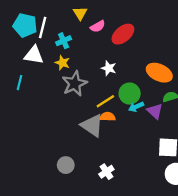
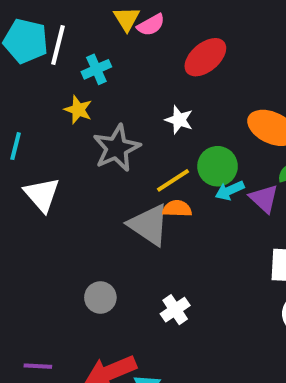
pink semicircle: (98, 26) -> (151, 25), moved
white triangle: (34, 55) -> (42, 195), moved, turned 40
yellow star: (62, 63) -> (78, 110), moved

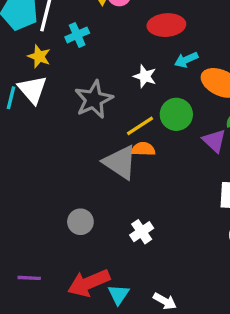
red ellipse: (205, 57) -> (166, 25), turned 36
yellow star: (78, 110) -> (39, 56), moved
cyan arrow: (230, 190) -> (186, 60), moved
white triangle: (42, 195) -> (33, 90), moved

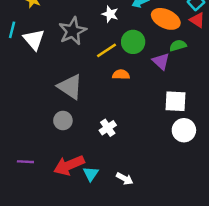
white triangle: (33, 90) -> (34, 39), moved
orange semicircle: (143, 149) -> (121, 75), moved
gray triangle: (120, 162) -> (70, 87), moved

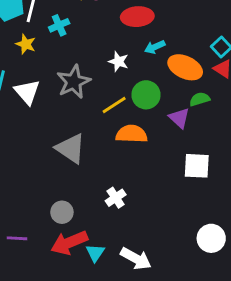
orange semicircle: (121, 75) -> (132, 134), size x1.5
gray circle: (63, 121) -> (62, 212), moved
white circle: (184, 130) -> (211, 238), moved
white arrow: (125, 179) -> (136, 259), size x1.5

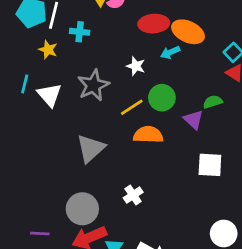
cyan cross: (59, 25) -> (80, 32), turned 30
orange ellipse: (185, 67) -> (188, 32), moved
gray triangle: (71, 148) -> (91, 148), turned 44
gray circle: (62, 212) -> (82, 209), size x1.5

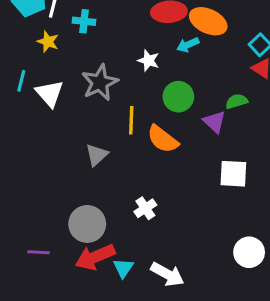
yellow line: (132, 107) -> (131, 120), moved, turned -55
orange semicircle: (148, 135) -> (163, 139), turned -144
gray triangle: (91, 148) -> (97, 155), size x0.7

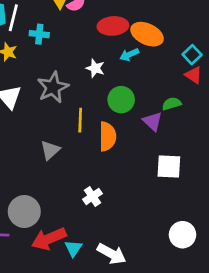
orange semicircle: (163, 139) -> (107, 136), turned -128
gray circle: (87, 224) -> (24, 211), moved

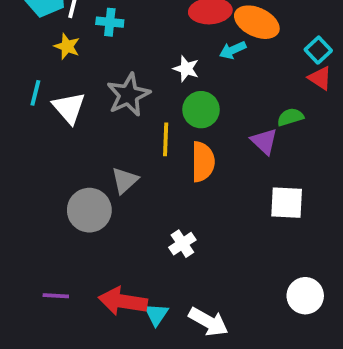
green circle: (121, 100) -> (201, 110), moved
gray circle: (24, 211) -> (89, 210), moved
red arrow: (49, 239) -> (123, 301), turned 32

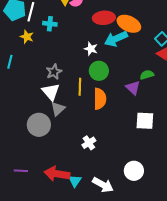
cyan arrow: (233, 50) -> (116, 39), size x1.6
gray star: (128, 95) -> (54, 72), moved, size x0.7
white triangle: (69, 108) -> (51, 92), moved
white circle: (305, 296) -> (134, 171), moved

